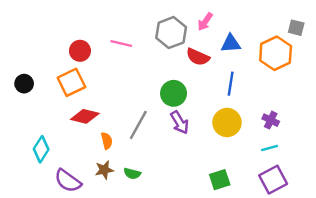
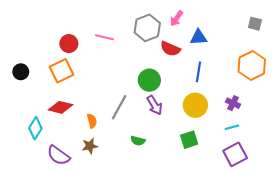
orange hexagon: (276, 53) -> (252, 65), moved
red diamond: (85, 116) -> (61, 107), moved
green semicircle: (132, 174) -> (138, 141), moved
green square: (220, 180) -> (189, 140), moved

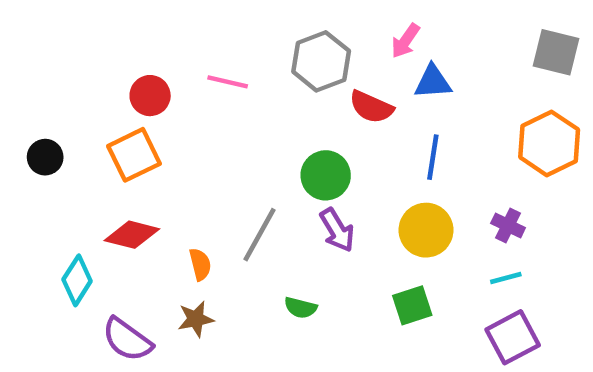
pink arrow: (177, 18) -> (405, 41), moved
gray square: (255, 24) -> (556, 52), size x1.5

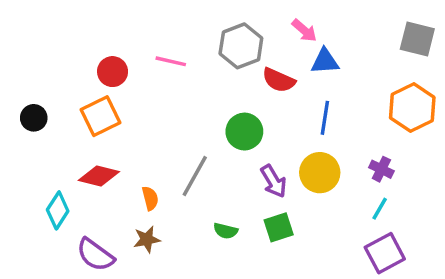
pink arrow: (405, 41) -> (304, 30), turned -84
purple arrow: (337, 230) -> (274, 181), moved
cyan line: (506, 278) -> (380, 209), turned -45
green square: (412, 305) -> (279, 227), moved

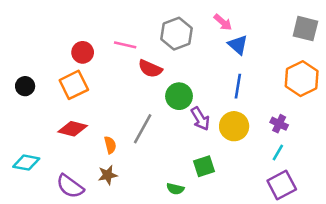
blue triangle: (325, 61) -> (238, 45), turned 45
red semicircle: (279, 80) -> (150, 69), moved
purple arrow: (274, 181) -> (200, 119), moved
cyan diamond: (58, 210) -> (26, 163), moved, turned 68
green semicircle: (226, 231) -> (175, 189), moved

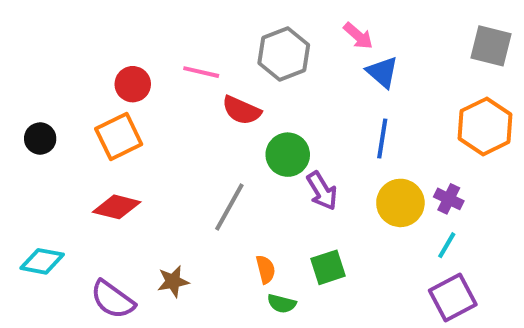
yellow circle: (234, 126) -> (400, 203), moved
orange semicircle: (110, 145) -> (266, 269), moved

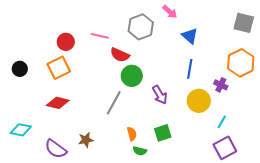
pink arrow: (358, 36) -> (170, 12), moved
green circle: (288, 155) -> (132, 76), moved
purple cross: (449, 199) -> (221, 85), moved

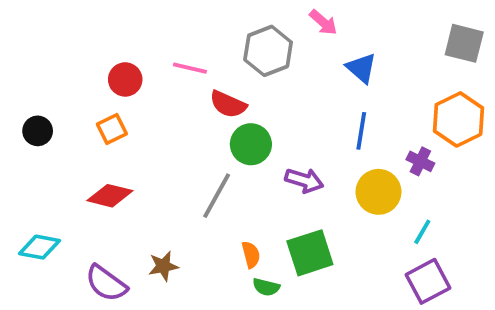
orange square: (59, 68) -> (112, 129), size x0.7
purple arrow: (160, 95) -> (304, 180), turned -42
green square: (163, 133) -> (310, 253), size x1.4

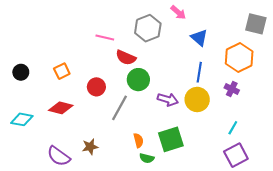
red circle: (125, 79) -> (96, 87), moved
orange hexagon: (458, 119) -> (239, 58), moved
yellow circle: (378, 192) -> (197, 99), moved
cyan diamond: (40, 247) -> (22, 119), moved

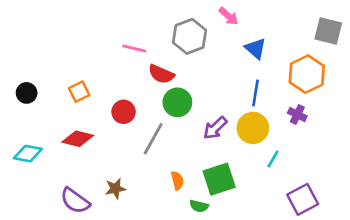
purple arrow: (168, 99) -> (215, 128), turned 120
cyan line: (233, 128) -> (273, 159), moved
green semicircle: (147, 158) -> (199, 206), moved

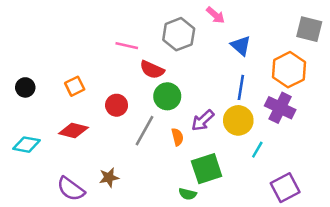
purple cross: (297, 114) -> (280, 108), size x1.6
orange semicircle: (177, 181) -> (177, 137), moved

